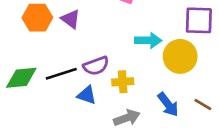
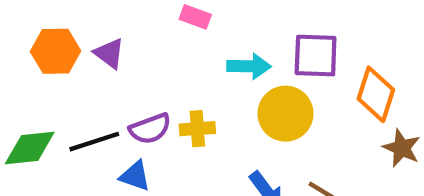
cyan arrow: (148, 40) -> (249, 66), moved
yellow cross: (123, 82) -> (197, 129), moved

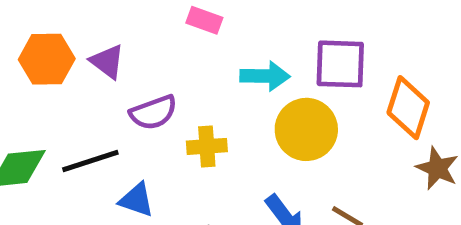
purple semicircle: (150, 129) -> (153, 112), moved

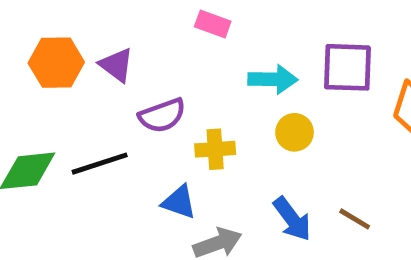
yellow circle: (306, 129) -> (295, 132), moved, size x0.6
blue triangle: (136, 200) -> (179, 202), moved

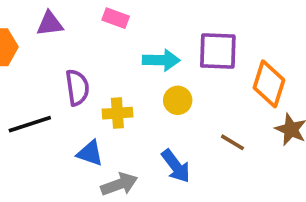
purple triangle: (116, 65) -> (50, 24), moved, turned -44
purple semicircle: (162, 115) -> (77, 88), turned -78
brown line: (355, 219) -> (232, 142), moved

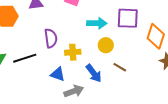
brown line: (232, 142) -> (120, 67), moved
blue arrow: (176, 166) -> (94, 73), moved

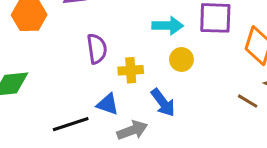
black line: (25, 58) -> (71, 124), moved
brown line: (120, 67) -> (248, 101), moved

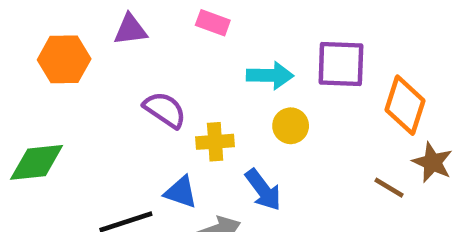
purple semicircle: (97, 49) -> (165, 110), turned -48

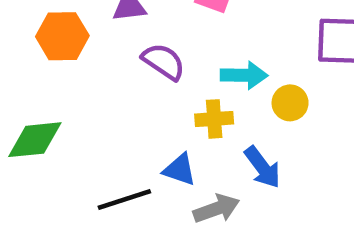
cyan arrow: (270, 75) -> (244, 75), moved
purple semicircle: (165, 110) -> (164, 61), moved

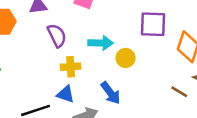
purple semicircle: (164, 61) -> (57, 35), turned 30
yellow cross: (214, 119) -> (71, 67), moved

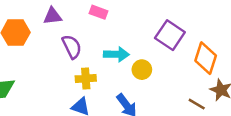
purple square: (153, 24) -> (170, 35), turned 32

